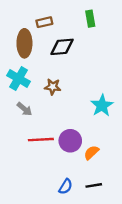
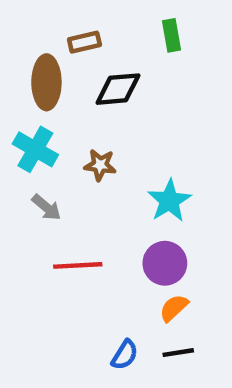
cyan star: (102, 106) -> (169, 201), moved
purple circle: (70, 141) -> (165, 263), moved
orange semicircle: (91, 152) -> (174, 308), moved

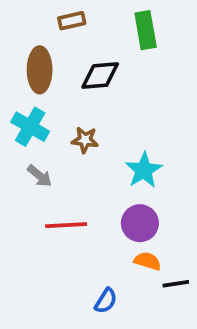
green rectangle: (172, 35) -> (146, 30), size x1.4
brown rectangle: (84, 42) -> (72, 21), moved
orange semicircle: (174, 308) -> (147, 261), turned 60
black line: (178, 353) -> (176, 284), moved

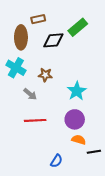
brown rectangle: (72, 21) -> (38, 19), moved
green rectangle: (146, 30) -> (78, 27), moved, turned 60
gray arrow: (40, 176) -> (30, 94), moved

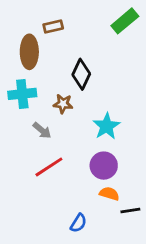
green rectangle: (78, 27) -> (125, 21), moved
black diamond: (53, 40) -> (81, 74), moved, turned -60
cyan cross: (16, 68) -> (22, 94), turned -36
red line: (35, 120) -> (49, 167), turned -30

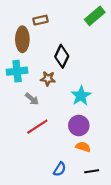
black line: (130, 210) -> (92, 171), moved

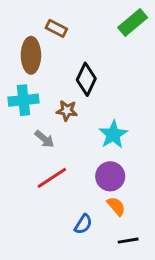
brown rectangle: (40, 20) -> (56, 28), turned 40
orange semicircle: (83, 147) -> (116, 206), turned 32
blue semicircle: (60, 169) -> (83, 224), moved

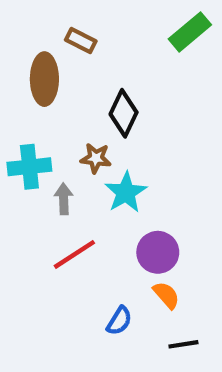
cyan cross: (24, 100) -> (29, 167), moved
cyan star: (113, 134) -> (126, 192), moved
gray arrow: (44, 139) -> (64, 199), turned -132

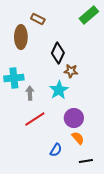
brown star: (96, 158) -> (71, 71), moved

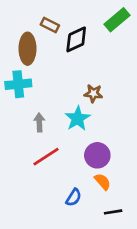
black diamond: (58, 53) -> (76, 39), moved, turned 40
cyan cross: (14, 78) -> (18, 84), moved

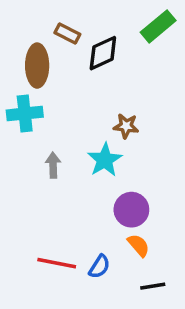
red line: (46, 157) -> (57, 263), moved, turned 44

